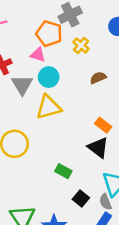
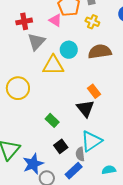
yellow cross: (81, 45) -> (92, 22), turned -32
cyan circle: (49, 77) -> (69, 50), moved
brown semicircle: (98, 78) -> (100, 52), size x1.6

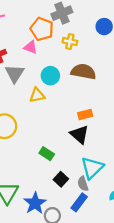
brown semicircle: (100, 52) -> (83, 72), turned 30
yellow triangle: (53, 65) -> (37, 95), size x0.7
orange rectangle: (94, 91) -> (85, 115), turned -56

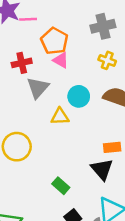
orange pentagon: (42, 29) -> (54, 41), moved

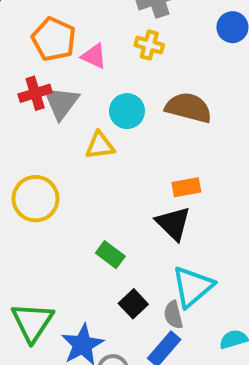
orange pentagon: (54, 41) -> (54, 39), moved
yellow cross: (107, 60) -> (149, 45), moved
red cross: (22, 63) -> (35, 93), moved

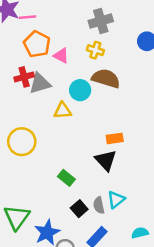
gray triangle: (61, 103) -> (40, 83), turned 35
brown semicircle: (189, 108) -> (106, 78), moved
cyan triangle: (193, 287) -> (116, 199), size x0.7
gray semicircle: (173, 315) -> (99, 205), moved

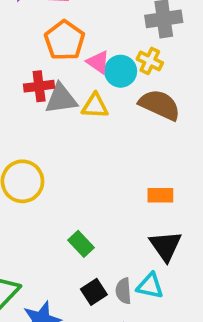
cyan circle: (80, 90) -> (121, 71), moved
yellow triangle: (63, 111) -> (95, 106), moved
black triangle: (106, 160) -> (165, 246), moved
cyan triangle: (116, 199) -> (150, 286), turned 42

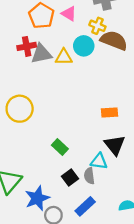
pink triangle: (98, 62) -> (69, 14), moved
cyan circle: (121, 71) -> (84, 46), moved
brown semicircle: (160, 105) -> (114, 40), moved
cyan triangle: (150, 286) -> (99, 161), moved

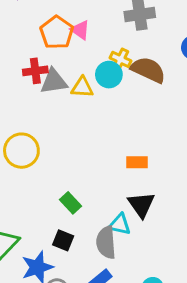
pink triangle: (69, 14) -> (80, 30), moved
yellow cross: (97, 26) -> (120, 59), moved
gray semicircle: (89, 176) -> (106, 242), size x1.5
black square: (70, 178) -> (63, 240), moved, turned -35

